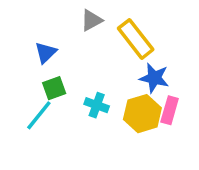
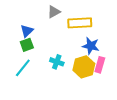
yellow rectangle: (136, 39) -> (80, 23), turned -55
green square: (54, 88) -> (27, 45), moved

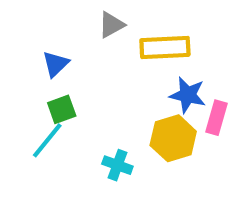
green square: (27, 45) -> (62, 109), moved
cyan cross: (57, 62) -> (117, 165), moved
pink rectangle: (100, 65) -> (217, 118), moved

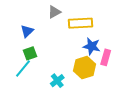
cyan cross: (117, 165) -> (57, 81), turned 32

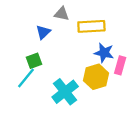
gray triangle: (54, 12) -> (62, 14), turned 40
blue triangle: (27, 31) -> (43, 32), moved
cyan cross: (57, 81) -> (65, 92), size x1.6

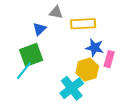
green square: (34, 61) -> (31, 55), size x1.6
cyan cross: (65, 92) -> (72, 88), moved

